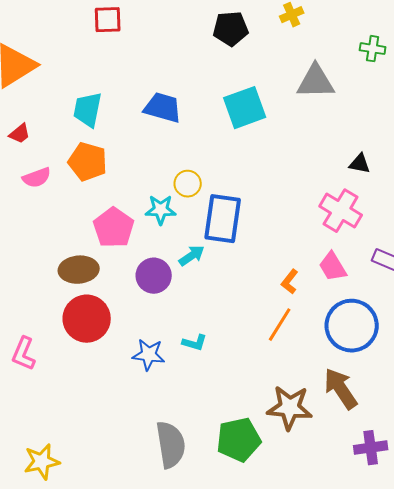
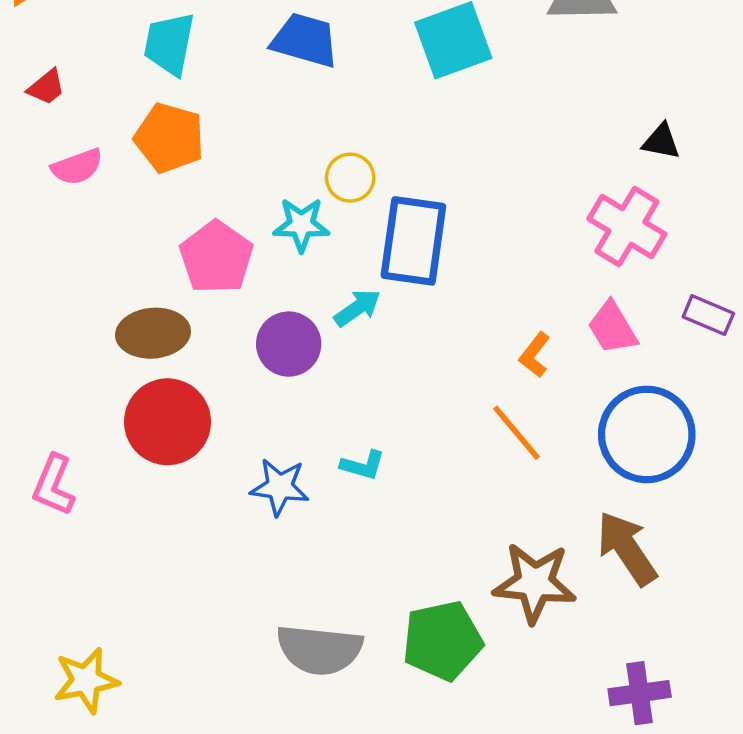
orange line: (280, 325) -> (517, 433), turned -72
gray semicircle: (171, 445) -> (319, 650), turned 105
purple cross: (371, 448) -> (640, 693), moved

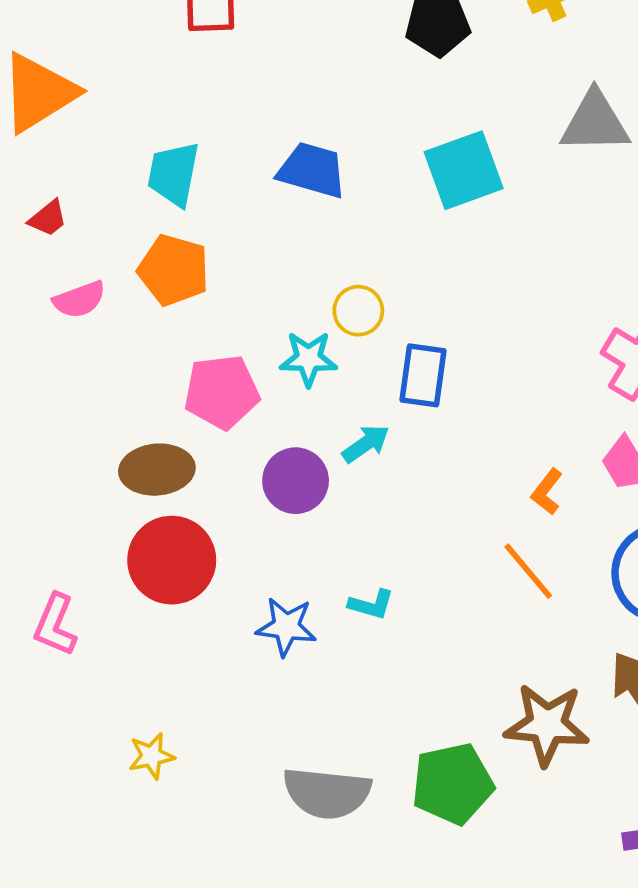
blue rectangle: (413, 241) -> (423, 375), size x0.7
pink pentagon: (216, 257) -> (222, 392), turned 30
yellow star: (86, 680) -> (151, 756), moved, size x0.7

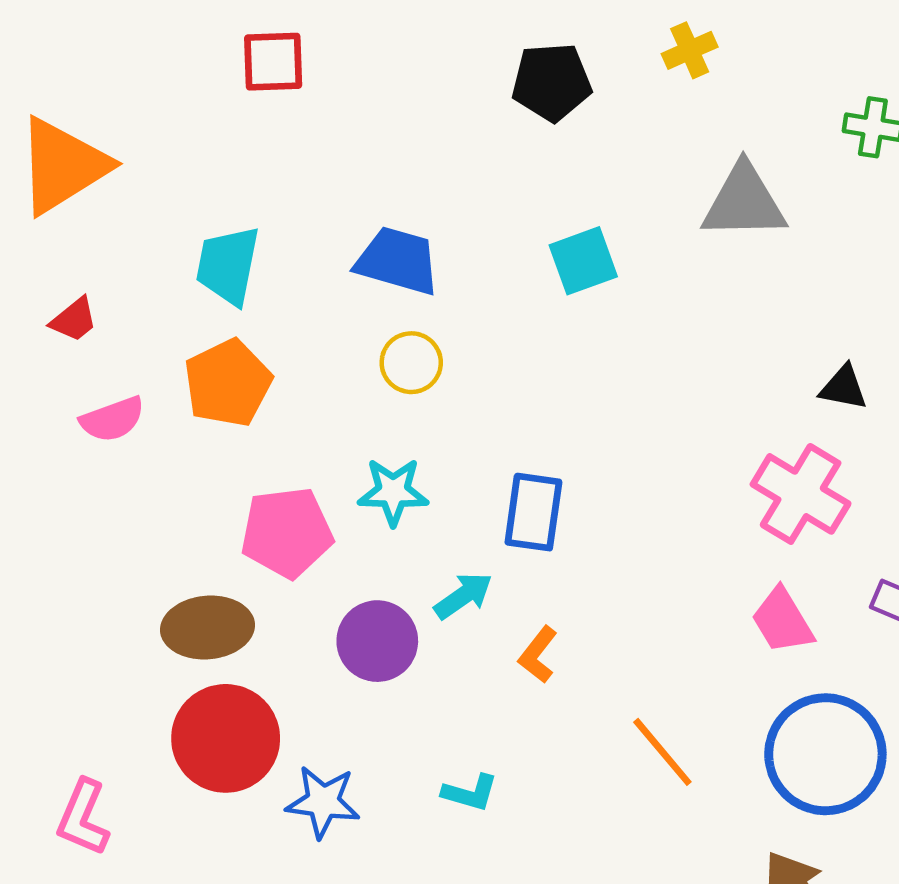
cyan square: (464, 170) -> (583, 261), size x0.7
orange pentagon: (174, 270) -> (228, 383), turned 30
yellow circle: (358, 311) -> (411, 363), moved
orange L-shape: (547, 492) -> (538, 655), moved
blue star: (286, 627) -> (323, 802), moved

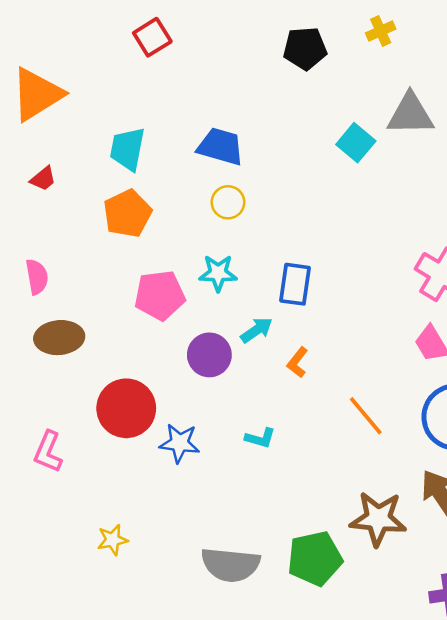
red square: (273, 62) -> (152, 37), turned -30
cyan square: (583, 261) -> (356, 143), moved, turned -30
pink semicircle: (112, 419) -> (37, 277), moved, turned -80
brown ellipse: (208, 627) -> (59, 338), moved

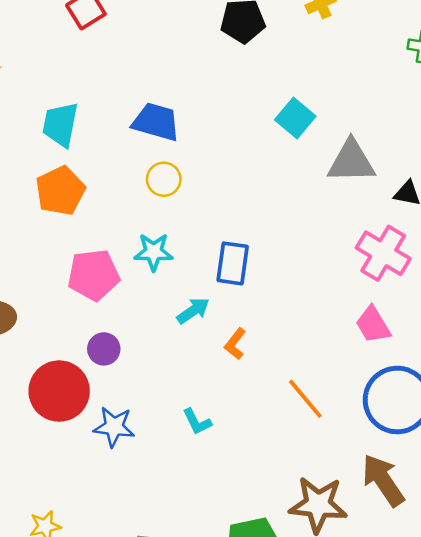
gray triangle: (410, 114) -> (351, 161), moved
purple circle: (209, 355) -> (104, 349), moved, size x0.7
cyan L-shape: (260, 438) -> (197, 422), turned 48

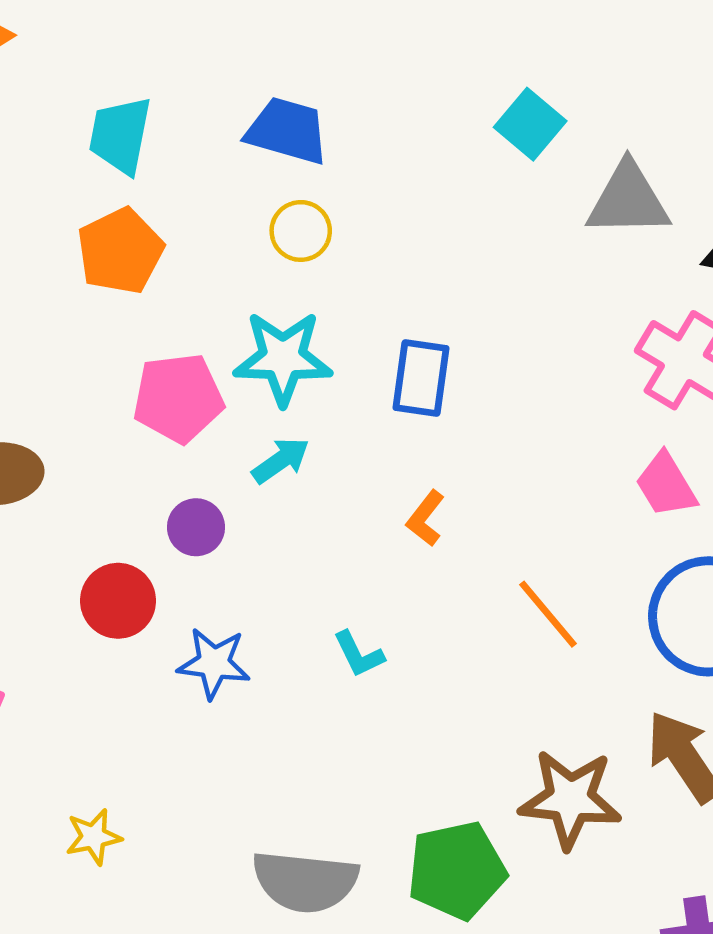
cyan star: (154, 252) -> (283, 358), size x1.4
cyan arrow: (193, 311) -> (281, 460), moved
red circle: (59, 391) -> (118, 601), size x0.7

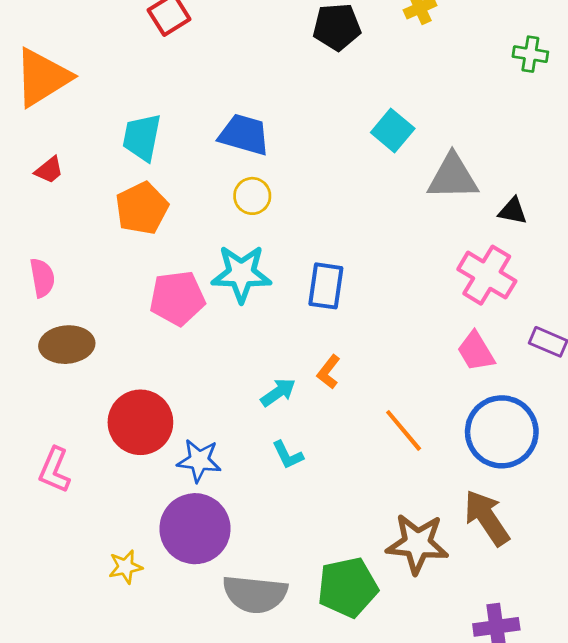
cyan arrow: (281, 460) -> (278, 392), moved
purple circle: (196, 527) -> (195, 529), moved, size x2.0
red circle: (118, 601) -> (140, 422), size x1.4

